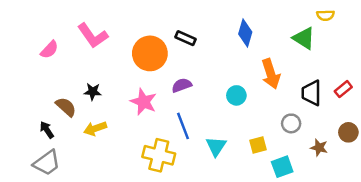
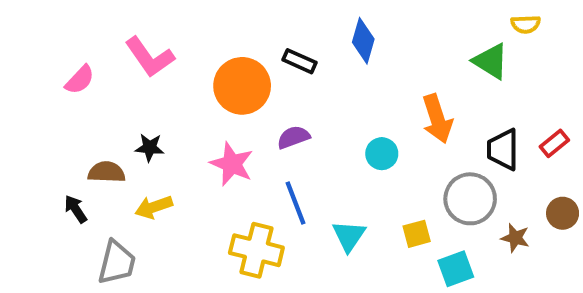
blue diamond: (245, 33) -> (363, 41), moved
brown semicircle: (66, 107) -> (106, 172), turned -40
gray circle: (291, 123) -> (470, 199), size x1.6
gray trapezoid: (47, 163) -> (117, 263), moved, turned -40

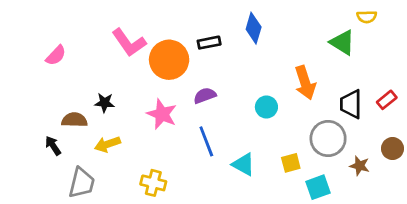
pink L-shape: (150, 57) -> (129, 43), moved
black rectangle: (300, 61) -> (209, 43), turned -35
cyan triangle: (349, 236) -> (244, 164), turned -35
yellow cross: (256, 250) -> (153, 183), moved, size x0.7

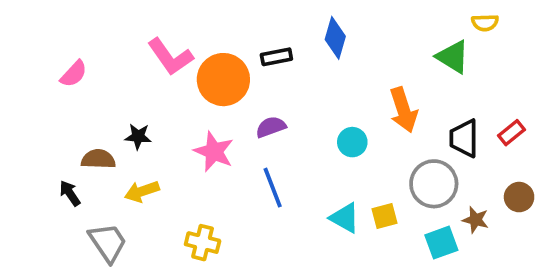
cyan triangle: (244, 164) -> (345, 218), moved
gray trapezoid: (82, 183) -> (108, 243), turned -48
cyan square: (318, 187) -> (441, 243), moved

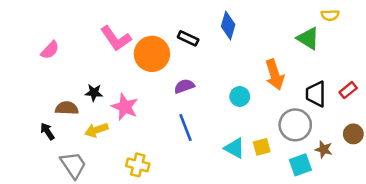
black rectangle: (276, 57) -> (188, 38), turned 36
pink star: (214, 152) -> (125, 107), moved

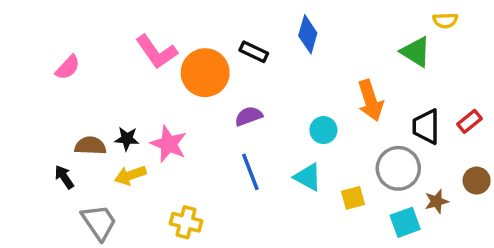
black star: (94, 93) -> (127, 139), moved
cyan triangle: (235, 148) -> (308, 177), moved
brown star: (324, 149) -> (437, 201), turned -30

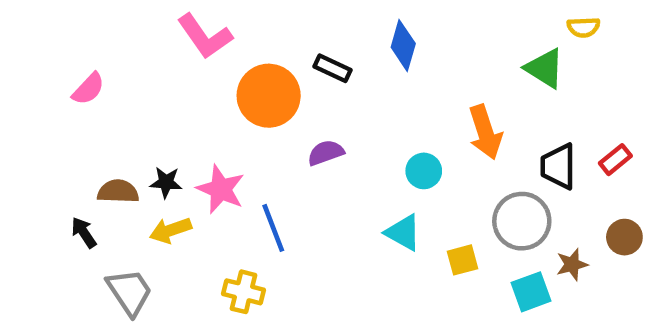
pink L-shape: (156, 52) -> (205, 36), moved
blue line: (250, 172) -> (273, 228), moved

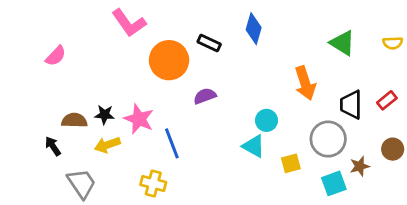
yellow semicircle: (583, 27) -> (393, 43), moved
cyan circle: (424, 171) -> (266, 120), moved

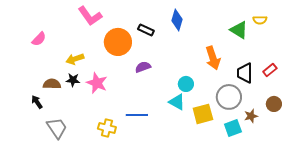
yellow semicircle: (393, 43) -> (260, 20), moved
blue line: (172, 143) -> (137, 115), moved, turned -70
yellow arrow: (107, 145) -> (75, 59), moved
yellow square: (291, 163) -> (203, 114), size x1.5

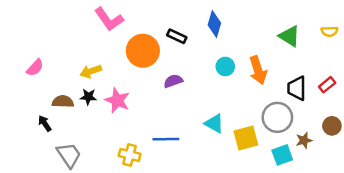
yellow semicircle: (260, 20) -> (329, 31), moved
pink semicircle: (39, 39) -> (35, 68), moved
cyan circle: (186, 84) -> (225, 66), moved

